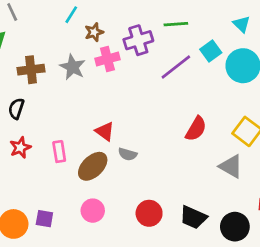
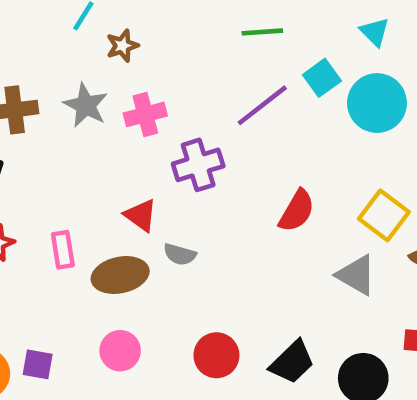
purple cross: (138, 40) -> (198, 165), moved
pink cross: (107, 59) -> (145, 114), moved
brown ellipse: (93, 166) -> (120, 275), turned 32
black trapezoid: (193, 217) -> (292, 362), turned -68

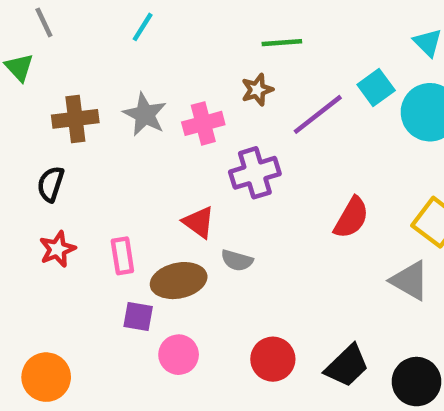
green line: (262, 32) -> (282, 43), moved
brown star: (122, 46) -> (257, 90), moved
purple square: (38, 364) -> (138, 316), moved

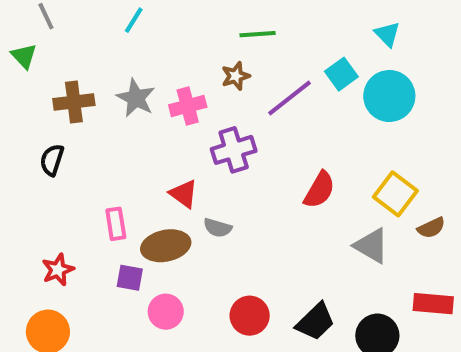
red star: (57, 249) -> (58, 270), moved

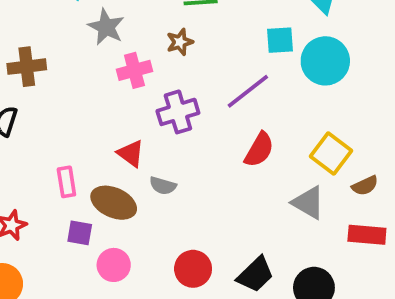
cyan square: (341, 74) -> (280, 40), turned 32
gray star: (136, 98) -> (106, 27), moved
purple line: (289, 98) -> (248, 91), moved
brown ellipse: (166, 246) -> (114, 203), turned 36
red rectangle: (433, 304) -> (367, 235), moved

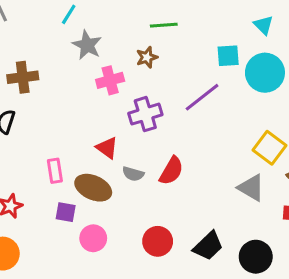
red semicircle: (259, 150) -> (171, 171), moved

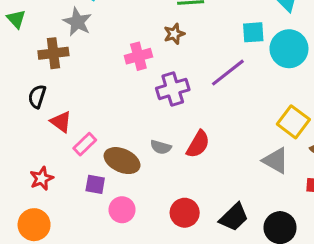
gray star: (87, 45) -> (77, 22), moved
red triangle: (107, 148) -> (61, 122), moved
pink rectangle: (55, 171) -> (85, 144), turned 55

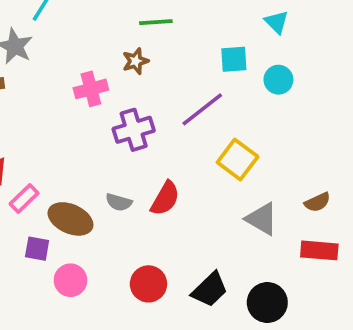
cyan circle: (289, 49) -> (278, 80), size x0.6
yellow square: (293, 122) -> (238, 160), moved

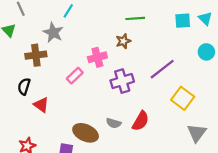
cyan square: (234, 59) -> (183, 21), moved
pink rectangle: (24, 198) -> (75, 76), moved
gray triangle: (262, 219) -> (197, 133), turned 36

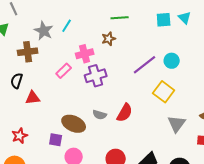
cyan line: (68, 11) -> (67, 26), moved
cyan circle: (206, 52) -> (172, 61), moved
purple cross: (122, 81) -> (96, 76), moved
red triangle: (41, 105) -> (33, 98), turned -42

